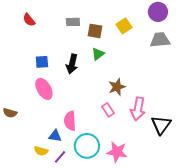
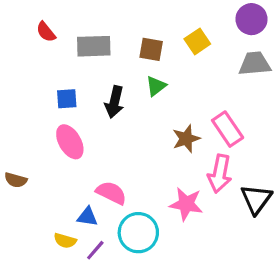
gray rectangle: (73, 22) -> (94, 46), moved, size x1.5
pink rectangle: (108, 110) -> (228, 129), moved, size x1.5
pink semicircle: (70, 121) -> (111, 193), turned 120
pink star: (117, 152) -> (186, 204), moved

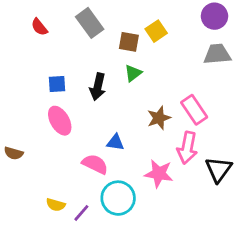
yellow square: (197, 41) -> (156, 31), moved
gray rectangle: (94, 46) -> (90, 23), moved, turned 56
blue triangle: (87, 217) -> (115, 142), moved

